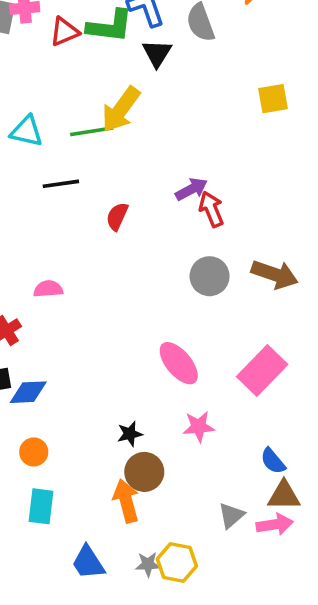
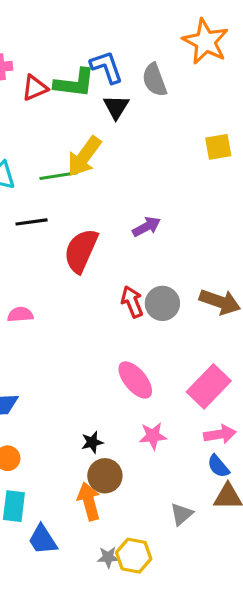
red arrow: (211, 209) -> (132, 302), moved
red semicircle: (117, 216) -> (81, 251), size x1.8
pink arrow: (275, 524) -> (220, 434), moved
blue trapezoid: (88, 563) -> (43, 540), moved

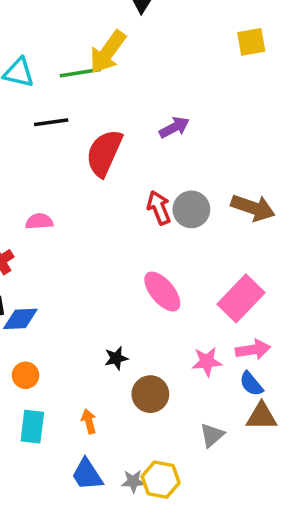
pink star: (153, 436) -> (207, 362), moved
brown circle: (105, 476) -> (150, 394), moved
orange arrow: (89, 501) -> (89, 421), moved, size x0.6
blue trapezoid: (43, 540) -> (87, 474), moved

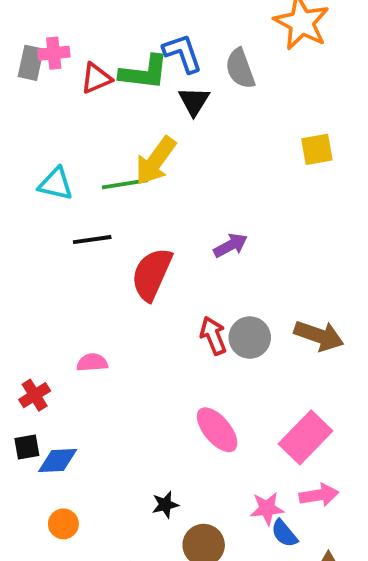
pink semicircle: (39, 221) -> (92, 363), moved
blue semicircle: (251, 384) -> (284, 533), moved

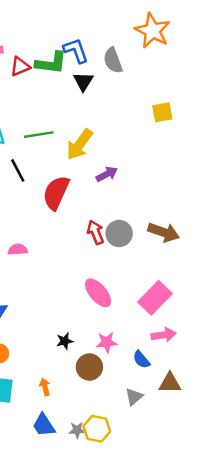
yellow arrow: (156, 161) -> (80, 144), moved
black line: (92, 240) -> (18, 170), turned 70
pink star: (267, 509) -> (107, 342), moved

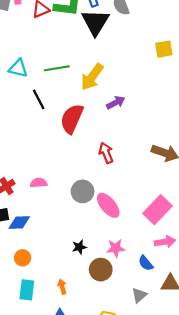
black triangle: (83, 81) -> (95, 22), size x1.6
gray circle: (119, 234) -> (83, 191), moved
pink semicircle: (18, 250) -> (39, 183), moved

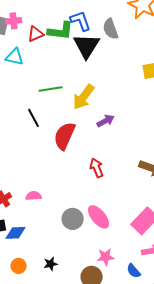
cyan triangle: (18, 68) -> (15, 57), moved
gray circle: (83, 191) -> (73, 219), moved
black star: (79, 247) -> (51, 264), moved

